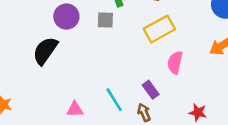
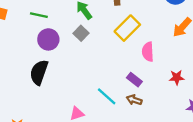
gray square: (105, 20) -> (81, 33), turned -32
red star: (198, 112) -> (177, 77), moved
brown arrow: (144, 113) -> (134, 100), turned -32

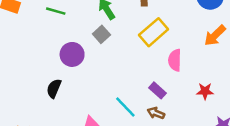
purple circle: (48, 39) -> (72, 54), moved
black semicircle: (39, 72) -> (54, 88), moved, size x0.7

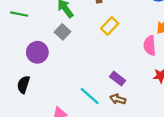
yellow rectangle: (154, 32) -> (110, 26), size x0.7
pink semicircle: (175, 60) -> (150, 45), moved

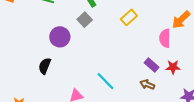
purple rectangle: (118, 79) -> (152, 65), moved
brown arrow: (118, 99) -> (147, 84), moved

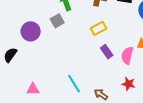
purple rectangle: (152, 65) -> (107, 52), moved
cyan line: (105, 81) -> (74, 84), moved

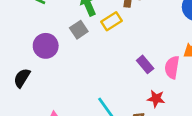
yellow rectangle: (99, 28) -> (112, 21), moved
red star: (128, 84) -> (156, 99), moved

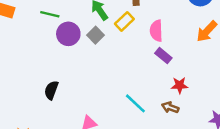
purple circle: (46, 46) -> (68, 34), moved
pink semicircle: (172, 67) -> (156, 31), moved

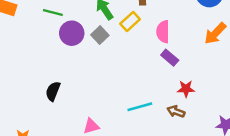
cyan line: (135, 103) -> (140, 107), turned -60

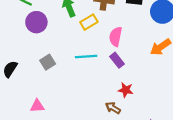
gray square: (100, 35) -> (48, 62), moved
cyan line: (140, 107) -> (86, 56), moved

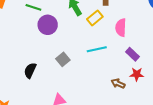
purple rectangle: (117, 60) -> (132, 54), moved
brown arrow: (113, 108) -> (118, 83), moved

